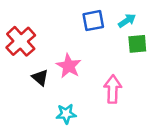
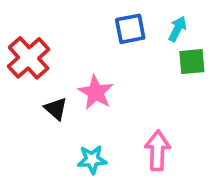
cyan arrow: (127, 21) -> (177, 29), turned -30
pink arrow: (113, 89) -> (157, 150), moved

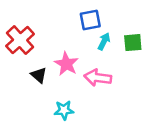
cyan arrow: (177, 29) -> (104, 41), moved
pink arrow: (157, 150) -> (98, 78), moved, turned -84

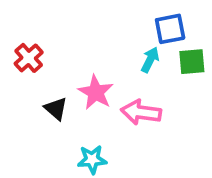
blue square: (90, 20) -> (170, 29), moved
red cross: (20, 40) -> (29, 58), size x0.7

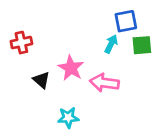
red cross: (29, 58) -> (21, 43), turned 30

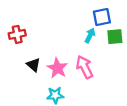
pink star: (71, 68) -> (57, 68), moved
pink arrow: (104, 83) -> (84, 67), turned 55

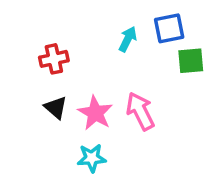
red cross: (17, 34) -> (54, 59), moved
cyan arrow: (90, 35) -> (128, 39), moved

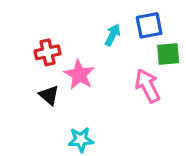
pink arrow: (140, 111) -> (147, 86), moved
pink star: (95, 113) -> (79, 75), moved

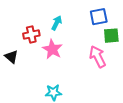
cyan arrow: (113, 35) -> (57, 23), moved
black triangle: (49, 95) -> (11, 57), moved

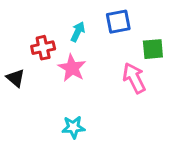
blue square: (99, 17) -> (118, 22), moved

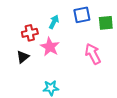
green square: (153, 49) -> (106, 23), moved
black triangle: (16, 78) -> (23, 57), moved, turned 40

